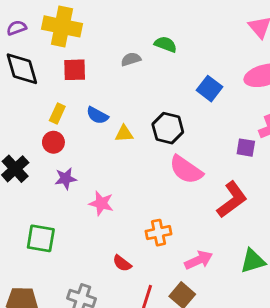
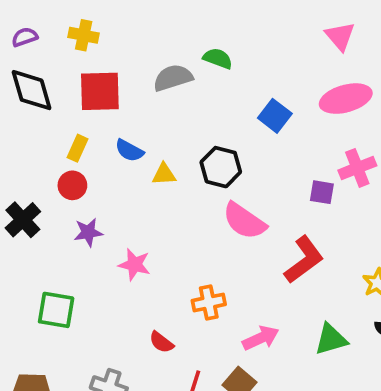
yellow cross: (62, 26) -> (84, 35), size x0.6
gray semicircle: (131, 59) -> (173, 78), size x1.5
red square: (75, 70) -> (100, 91), size x1.4

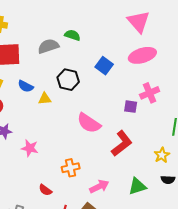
pink triangle: (340, 36) -> (139, 22), size x1.4
black hexagon: (221, 167) -> (68, 80), moved

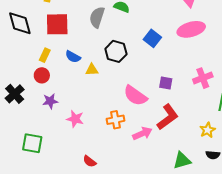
gray semicircle: (48, 46) -> (97, 17), turned -55
pink cross: (150, 93) -> (203, 78), moved
purple square: (131, 107) -> (166, 83), moved
orange cross: (71, 168) -> (115, 120), moved
pink arrow: (99, 186) -> (142, 133), moved

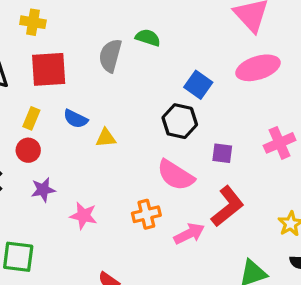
black hexagon: (116, 51) -> (180, 121), moved

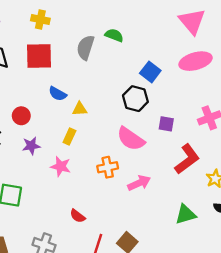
yellow cross: (33, 22) -> (40, 20), moved
yellow rectangle: (31, 118) -> (69, 137), moved
red L-shape: (227, 206) -> (187, 159), moved

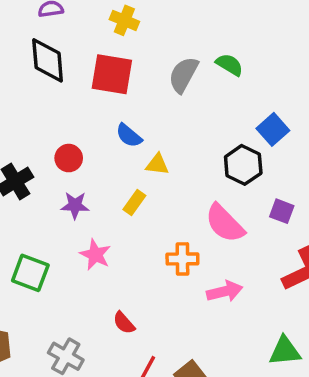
pink star: (61, 166) -> (95, 255), moved

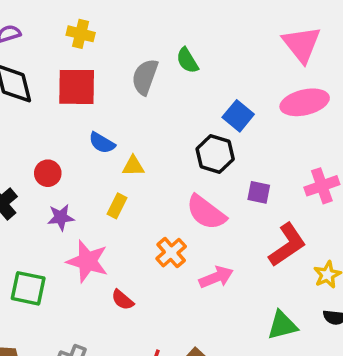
green semicircle: (229, 65) -> (187, 60), turned -144
pink star: (95, 255) -> (87, 261), size x1.4
orange cross: (182, 259) -> (171, 253), turned -32
red semicircle: (124, 323) -> (123, 300), moved

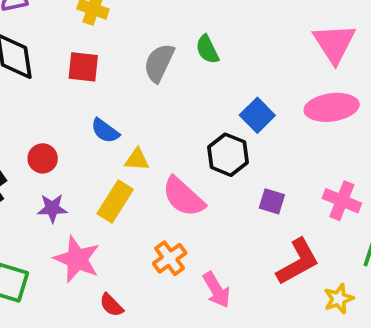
red square: (77, 87) -> (83, 67), size x0.7
pink cross: (322, 186) -> (342, 201), turned 36
yellow rectangle: (117, 206) -> (115, 201), size x1.5
pink semicircle: (206, 212) -> (183, 197), moved
pink arrow: (216, 277) -> (216, 290), turned 76

